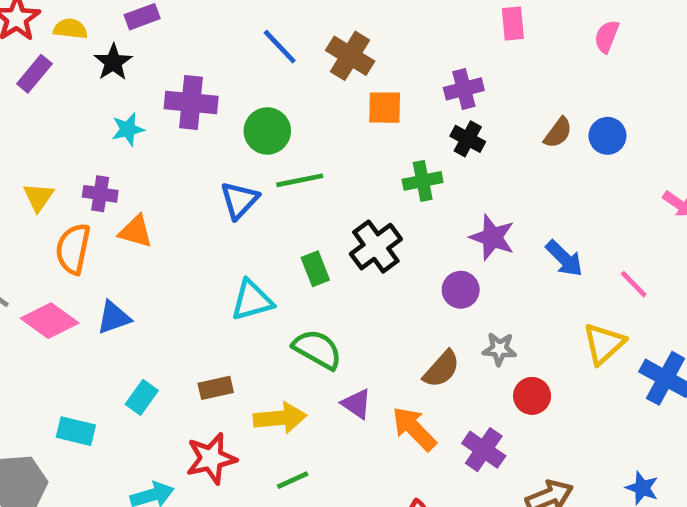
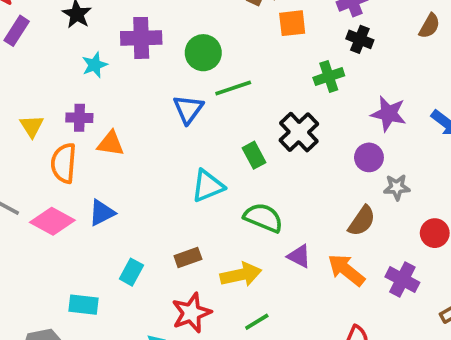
gray star: (499, 349) -> (397, 187), moved

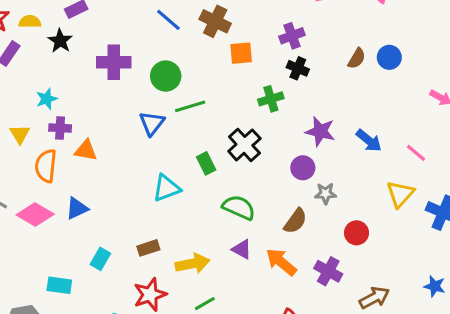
cyan star: (95, 65) -> (47, 99), moved
green semicircle: (263, 218) -> (239, 207), moved

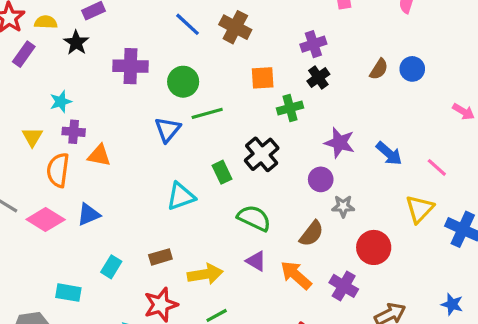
orange square: (241, 53) -> (263, 78), moved
black cross: (298, 68) -> (318, 78), turned 30
red circle: (356, 233) -> (374, 247), size x1.4

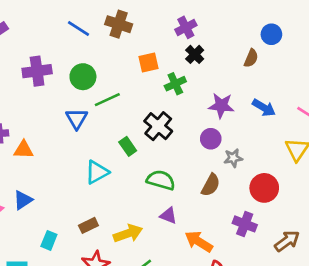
brown semicircle: (379, 69) -> (251, 58), moved
orange arrow: (296, 275) -> (199, 242), moved

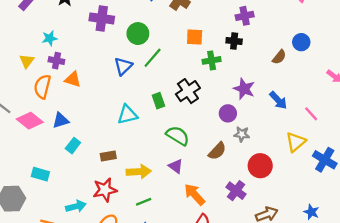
purple cross: (186, 27) -> (245, 16), moved
black cross: (195, 54) -> (234, 41), turned 35
green line: (107, 100) -> (153, 58), turned -40
cyan rectangle: (49, 240) -> (73, 146), moved

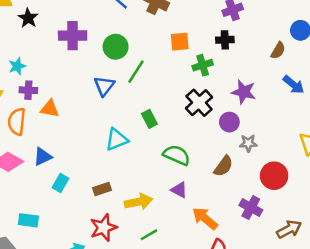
black cross: (188, 91) -> (199, 103), moved
blue arrow: (278, 100) -> (294, 85), moved

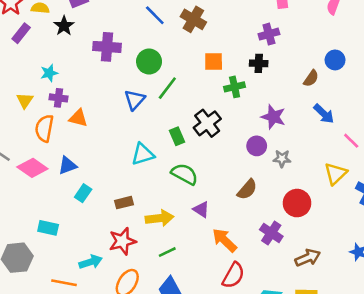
black cross: (199, 103) -> (207, 123), moved
gray star: (248, 143) -> (282, 159), moved
green semicircle: (177, 155) -> (185, 174), moved

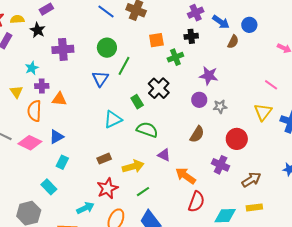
purple cross: (107, 47) -> (63, 49), moved
blue arrow: (324, 114) -> (221, 22), moved
cyan rectangle: (83, 193) -> (62, 162), moved
cyan rectangle: (48, 228) -> (49, 187), turned 42

